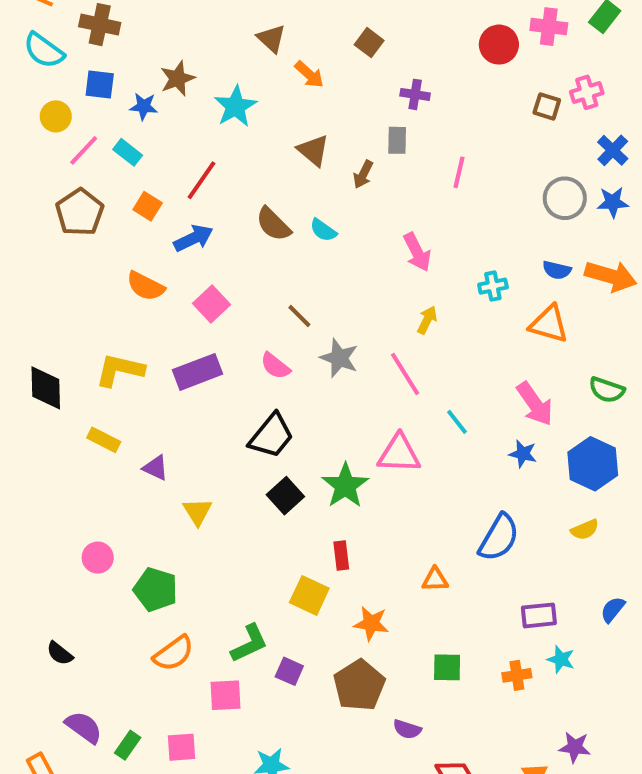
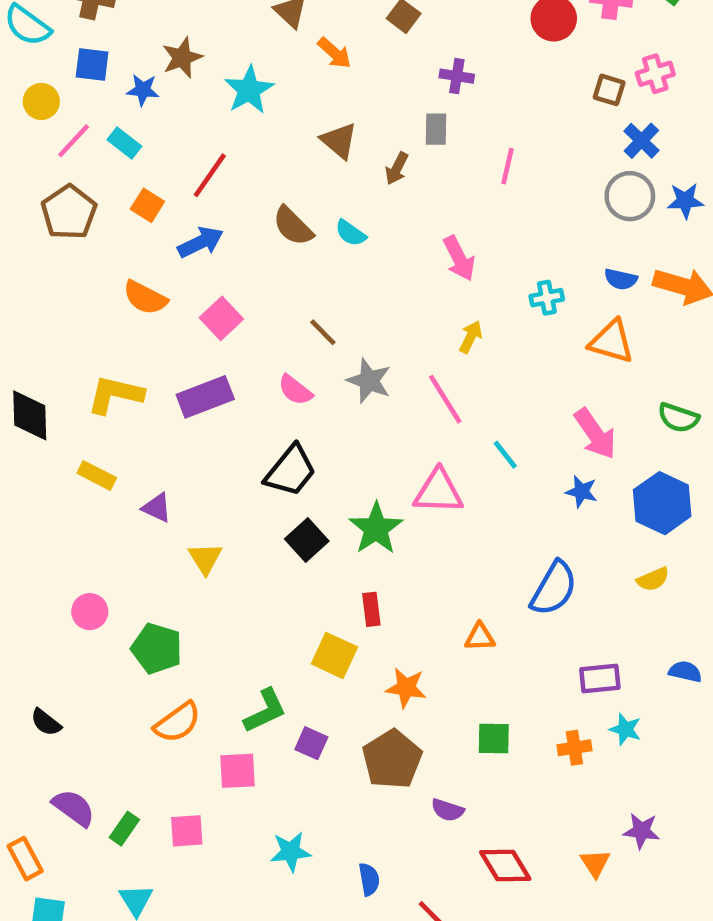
blue cross: (613, 150) -> (641, 141), moved
blue semicircle: (613, 609) -> (685, 672), turned 64

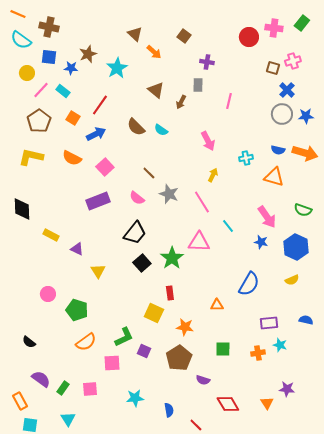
yellow L-shape: (115, 395) -> (31, 157), moved

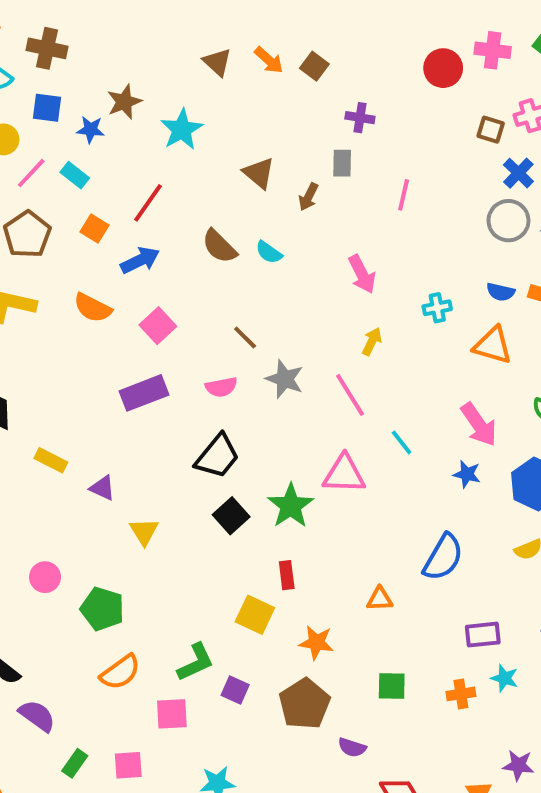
orange arrow: (154, 52) -> (269, 60), moved
pink semicircle: (137, 198) -> (221, 387), turned -49
purple semicircle: (41, 379) -> (37, 716), moved

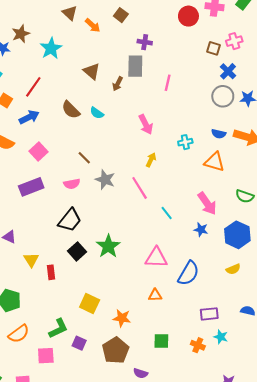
orange arrow: (269, 60) -> (93, 25), moved
gray rectangle: (342, 163) -> (135, 66), size x1.5
pink triangle: (344, 474) -> (156, 258), moved
red rectangle: (287, 575) -> (51, 272), moved
orange cross: (461, 694) -> (198, 345), turned 32

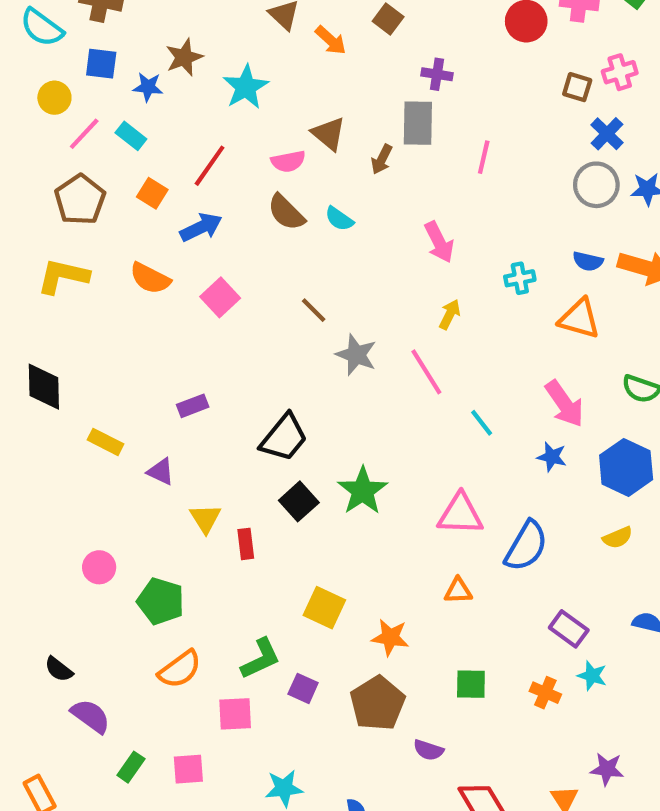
pink semicircle: (72, 184) -> (288, 161), moved
purple rectangle: (31, 187) -> (193, 406), moved, size x0.6
purple rectangle: (209, 314) -> (569, 629), turned 42

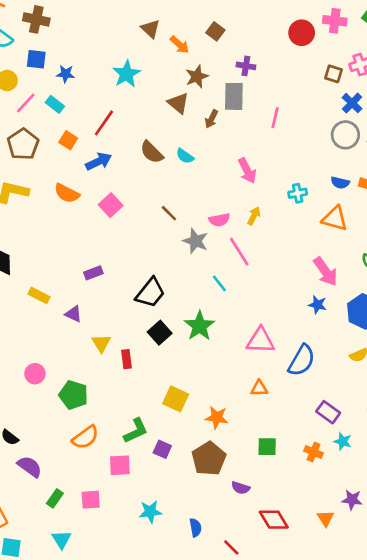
brown star: (184, 57) -> (197, 77), moved
pink semicircle: (288, 161) -> (219, 220), moved
cyan line: (482, 423) -> (219, 283), moved

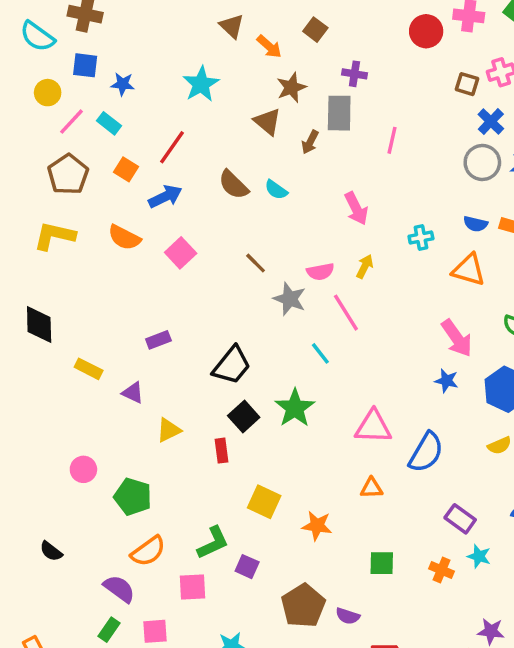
yellow triangle: (101, 343) -> (169, 430), turned 36
red rectangle: (127, 359) -> (222, 451), moved
brown pentagon: (209, 459) -> (303, 606), moved
purple semicircle: (30, 467) -> (119, 589), moved

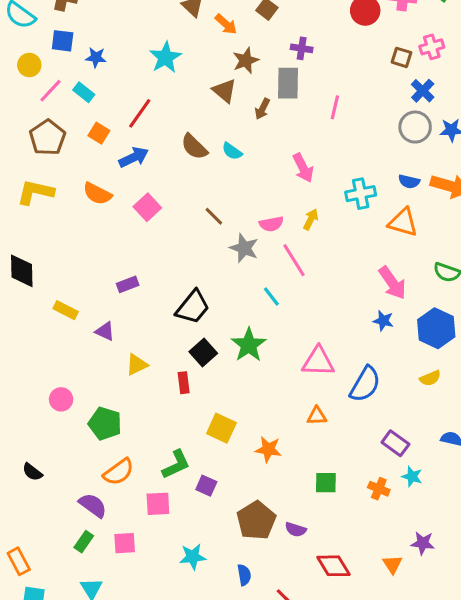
cyan cross: (421, 238) -> (361, 194), size x1.4

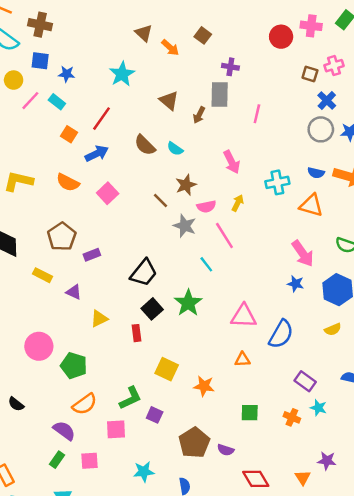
brown star: (246, 60) -> (186, 185), moved
brown pentagon: (47, 138) -> (62, 237), moved
pink circle: (61, 399) -> (39, 346), size x1.5

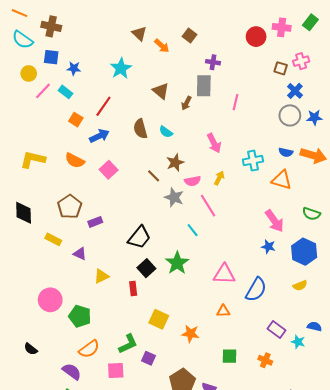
brown semicircle: (145, 145) -> (140, 129), turned 30
cyan star: (318, 408) -> (298, 342), moved

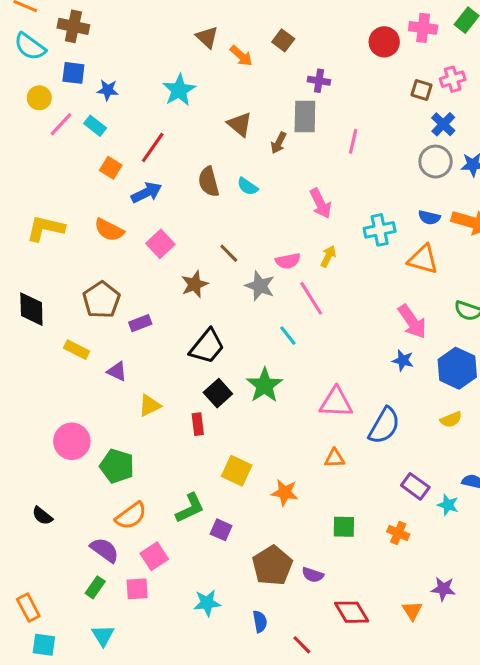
brown star: (175, 163) -> (195, 284), moved
pink square: (116, 370) -> (154, 556), moved, turned -30

